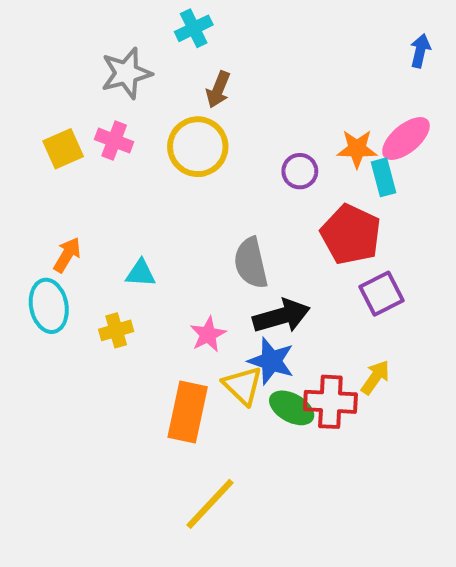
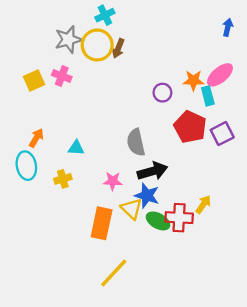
yellow circle: (198, 147) -> (97, 45), moved
purple square: (381, 294) -> (222, 134), moved
pink star: (208, 334) -> (113, 181), turned 30

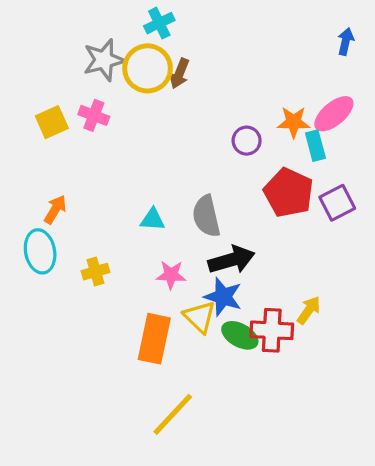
cyan triangle: (76, 148) -> (153, 220), moved

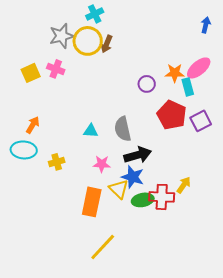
cyan ellipse: (40, 251) -> (24, 150), turned -75
green ellipse: (240, 335) -> (143, 200), turned -40

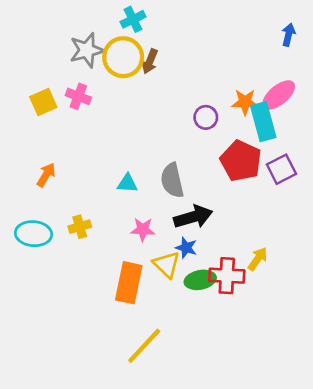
cyan rectangle: (188, 87) -> (263, 122), size x1.5
cyan ellipse: (24, 150) -> (33, 234), moved
blue star: (133, 177) -> (186, 248), size x0.7

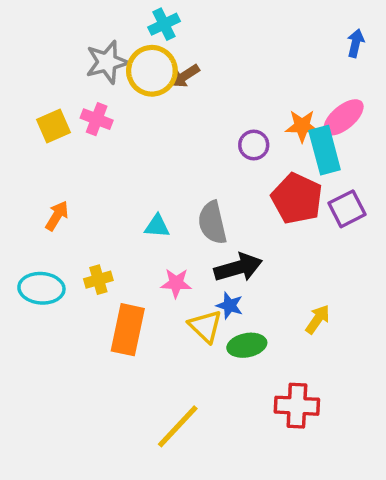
brown arrow: (150, 61) -> (185, 76), turned 35
red cross: (227, 276) -> (297, 406), moved
orange rectangle: (129, 283) -> (128, 330), moved

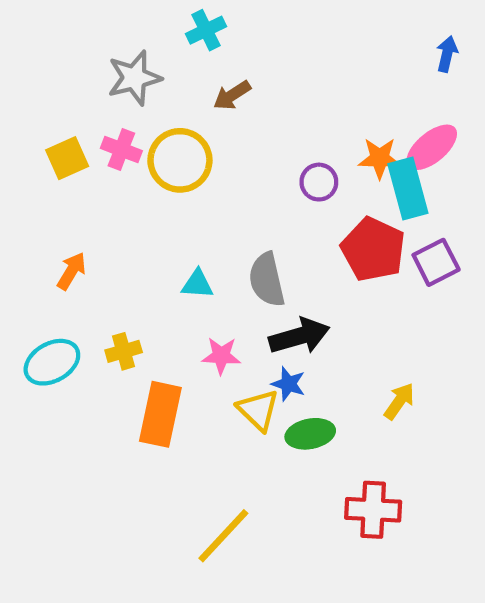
yellow circle: (152, 71) -> (180, 160), moved
cyan ellipse: (41, 288) -> (52, 362), turned -33

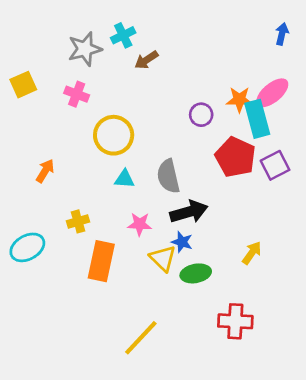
cyan cross: (206, 30) -> (123, 35), moved
yellow square: (67, 158) -> (23, 85), moved
yellow circle: (180, 160) -> (114, 135), moved
cyan ellipse: (52, 362) -> (27, 247), moved

